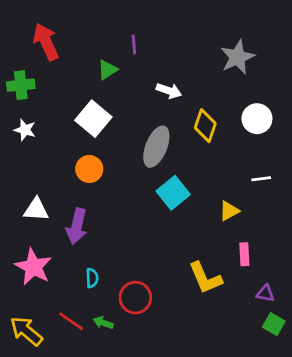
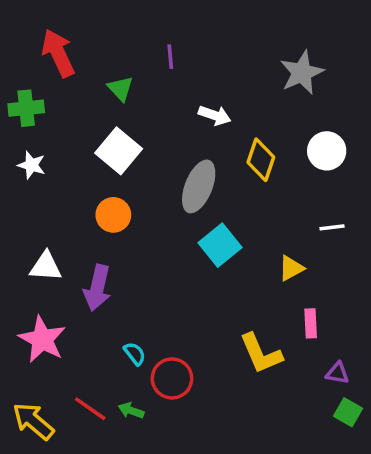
green triangle: (107, 70) -> (120, 89), moved, turned -40
cyan semicircle: (92, 278) -> (135, 354), moved, turned -36

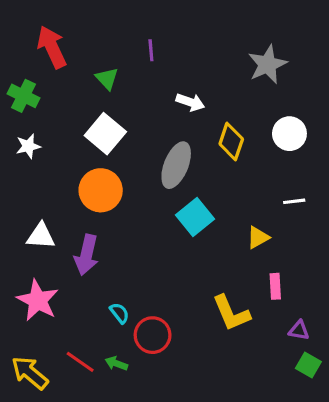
green cross: (26, 108) -> (23, 96), turned 32
white star: (32, 165) -> (28, 146), turned -30
orange circle: (113, 215) -> (101, 190), size x1.4

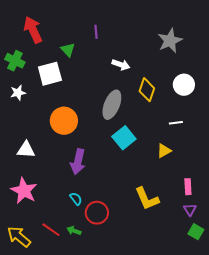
white square: (105, 134) -> (50, 74), moved, turned 35
white line: (294, 201) -> (176, 123), moved
purple arrow: (86, 255) -> (78, 162), moved
pink rectangle: (275, 286) -> (188, 187), moved
purple triangle: (299, 330) -> (190, 210), turned 48

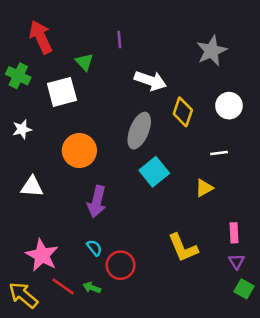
white arrow: (121, 65) -> (150, 81), size x1.4
white star: (18, 93) -> (22, 129), moved
pink star: (24, 191) -> (42, 255), moved

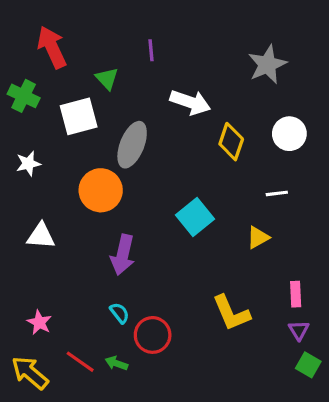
gray ellipse: (139, 131) -> (132, 145), moved
pink star: (42, 255) -> (39, 322), moved, size x0.6

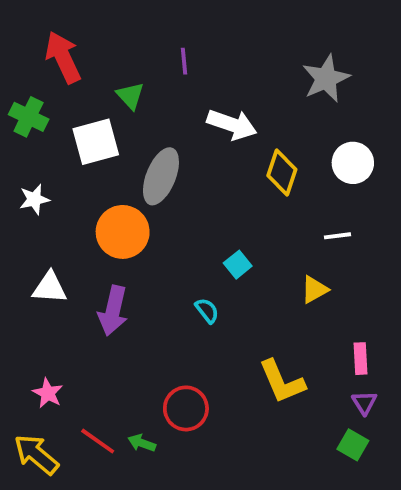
cyan square: (195, 217) -> (238, 265), size x0.6
purple arrow: (123, 255) -> (113, 311), moved
cyan semicircle: (120, 313) -> (207, 311), moved
green square: (308, 365) -> (353, 445), moved

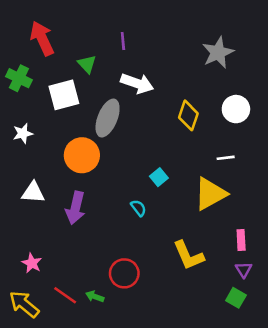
white arrow: (232, 124) -> (137, 83), moved
yellow triangle: (314, 289) -> (210, 194), size x1.8

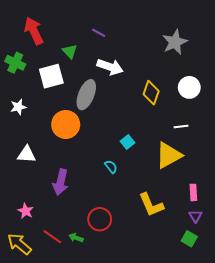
purple line: (123, 41) -> (99, 33), turned -56
purple arrow: (75, 208) -> (61, 182), moved

